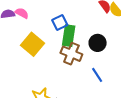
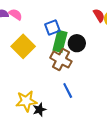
black circle: (98, 43) -> (77, 43), moved
blue line: (97, 75) -> (68, 90), moved

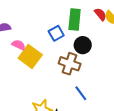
pink semicircle: (16, 14) -> (19, 45), moved
green rectangle: (60, 41) -> (75, 19), moved

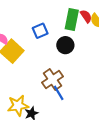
green rectangle: (75, 19) -> (72, 19), moved
brown cross: (70, 64) -> (52, 80), moved, turned 30

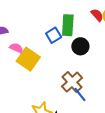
green rectangle: (72, 19) -> (68, 25), moved

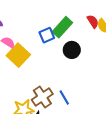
green rectangle: (68, 25) -> (62, 27), turned 30
brown cross: (72, 82) -> (42, 97), moved

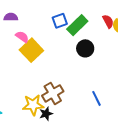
blue square: (47, 35) -> (60, 21), moved
blue line: (64, 98) -> (97, 98), moved

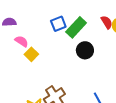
yellow square: (31, 50) -> (31, 54), size x0.6

